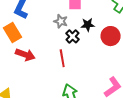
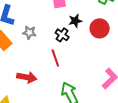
gray star: (61, 21) -> (29, 32), moved
red arrow: (25, 55) -> (27, 77), moved

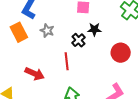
red circle: (100, 28) -> (121, 53), moved

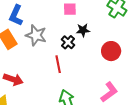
gray star: (47, 31) -> (36, 35), size x1.5
red arrow: (35, 74) -> (13, 79), moved

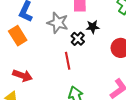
gray star: (36, 35) -> (58, 23), moved

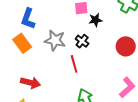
gray star: (58, 23) -> (55, 40), moved
black star: (93, 27) -> (95, 20), moved

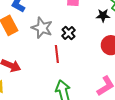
black star: (95, 20) -> (103, 15), moved

